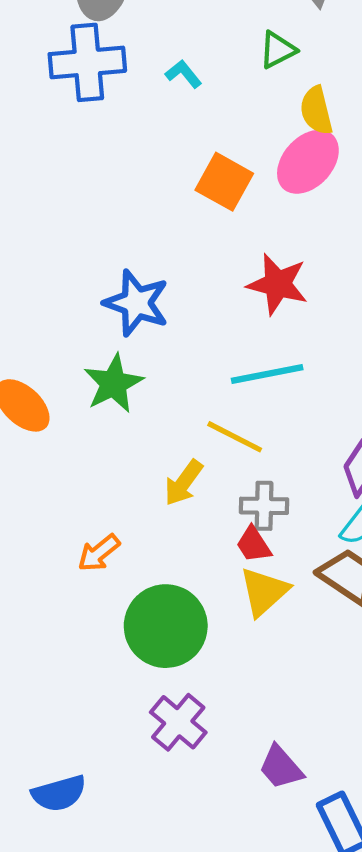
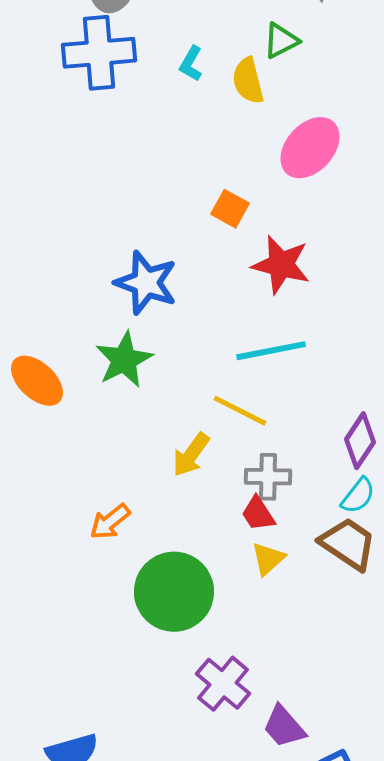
cyan L-shape: (183, 74) -> (191, 64), turned -111
yellow semicircle: (316, 111) -> (248, 81), moved
orange square: (224, 182) -> (230, 209), moved, size x0.7
yellow triangle: (264, 592) -> (268, 559), size x0.7
purple cross: (178, 722) -> (223, 684), moved

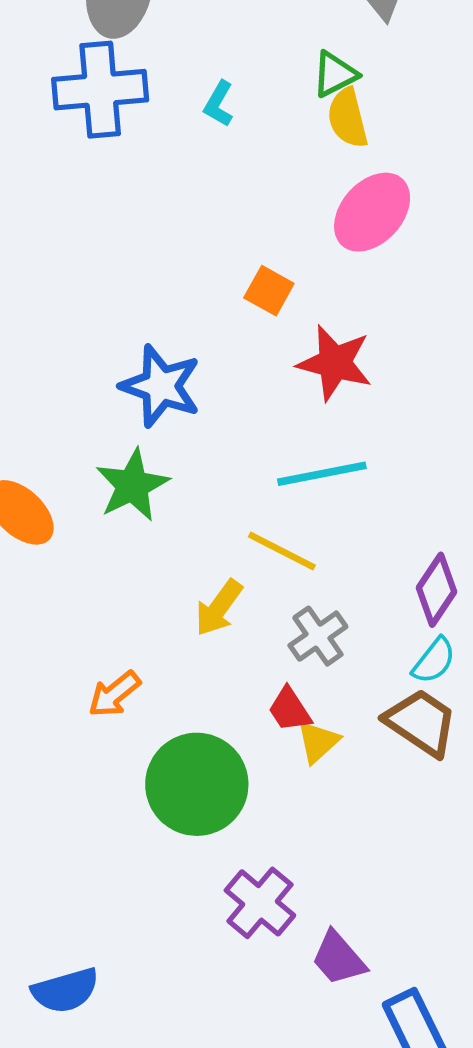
yellow semicircle: (248, 81) -> (348, 118), moved
gray cross: (268, 477) -> (318, 636), turned -36
red trapezoid: (258, 514) -> (290, 710), moved

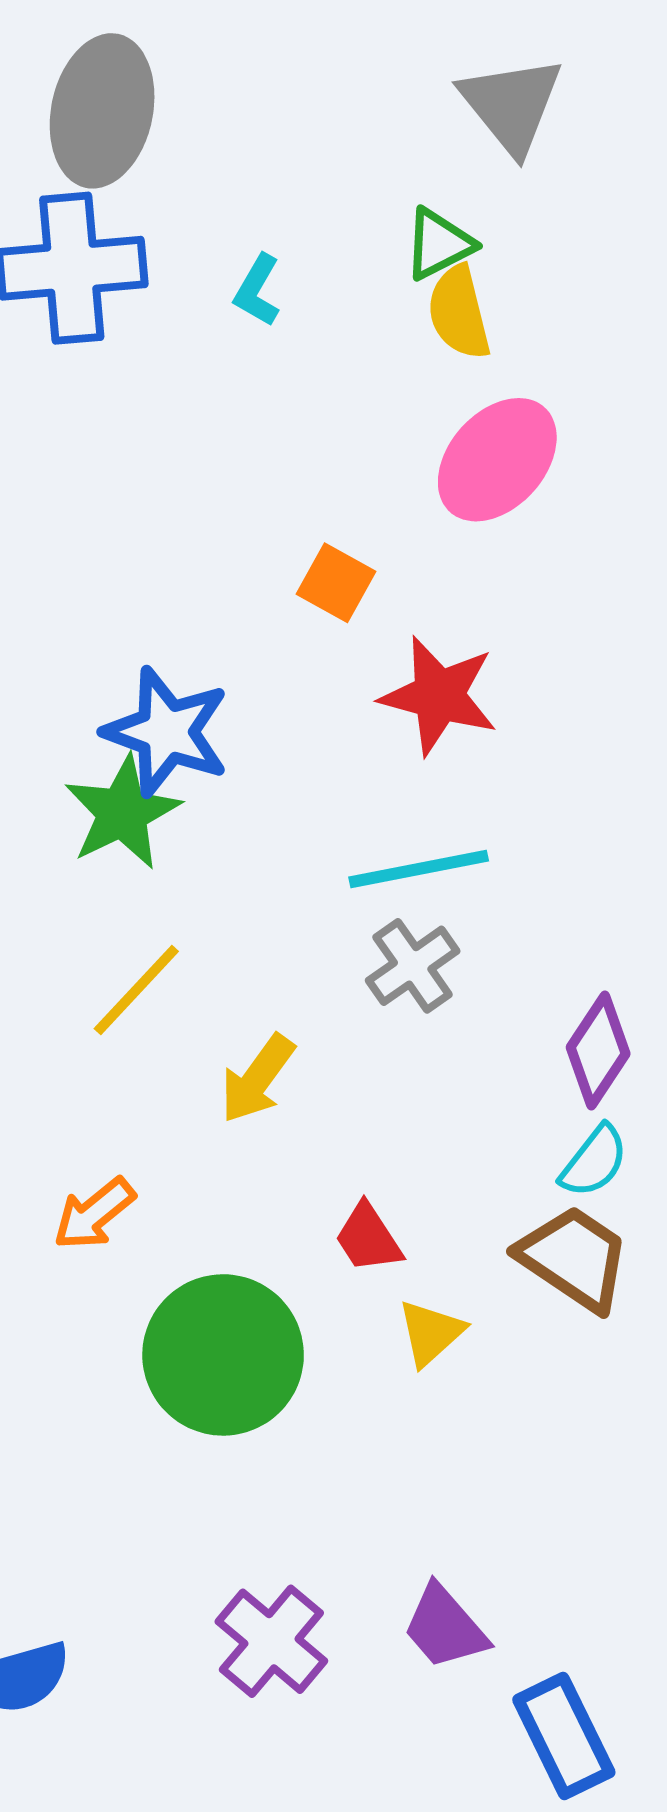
green star: (132, 485) -> (122, 813), moved
yellow line: (282, 551) -> (136, 990), moved, turned -74
gray cross: (318, 636) -> (413, 966), moved
yellow triangle: (318, 742) -> (431, 1333), moved
purple cross: (260, 903) -> (271, 1641), moved

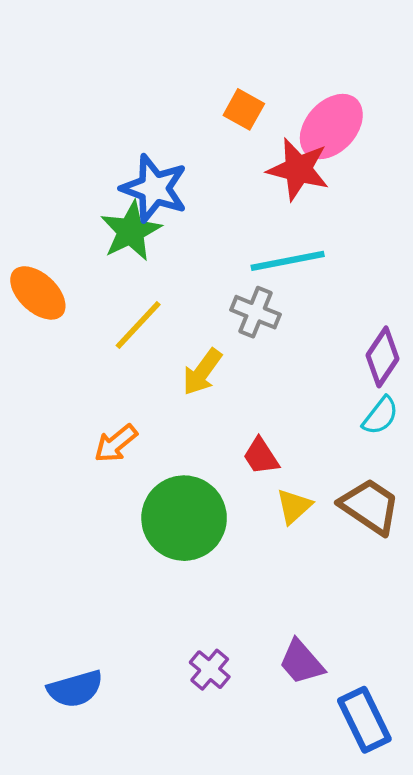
pink ellipse: (497, 460) -> (331, 127), moved
gray cross: (413, 966) -> (256, 312), moved, turned -33
brown trapezoid: (574, 1258) -> (370, 506), moved
purple cross: (271, 1641) -> (210, 670), size x0.7

